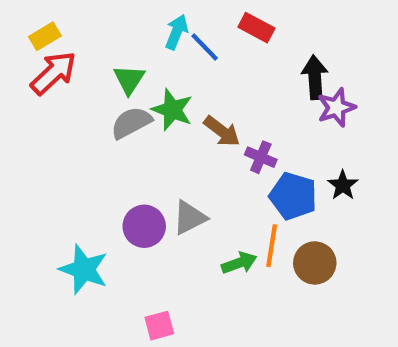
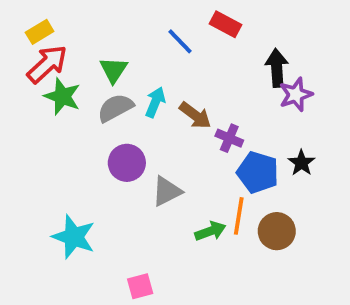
cyan arrow: (177, 32) -> (155, 102), moved
green star: (172, 110) -> (62, 96), moved
purple circle: (144, 226) -> (127, 163), moved

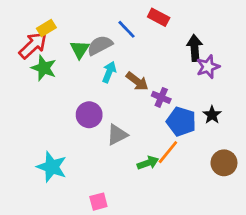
yellow rectangle: (40, 32) -> (46, 28), moved
gray semicircle: (115, 108) -> (100, 45), moved
orange line: (239, 216) -> (168, 152), turned 30
brown circle: (277, 231) -> (224, 163), moved

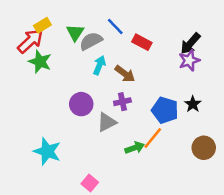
red rectangle: (159, 17) -> (142, 42), moved
black arrow: (195, 48) -> (190, 43), moved, turned -135
green triangle: (80, 49) -> (75, 33), moved
purple cross: (161, 97) -> (122, 102), moved, turned -35
pink square: (98, 202) -> (90, 183), turned -35

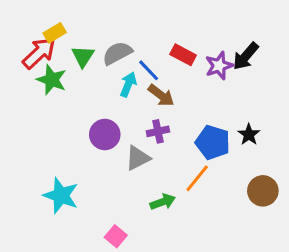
blue line: (115, 26) -> (149, 70), moved
green triangle: (75, 33) -> (83, 56), moved
purple star: (189, 60) -> (219, 66), moved
green arrow: (135, 148) -> (163, 202), moved

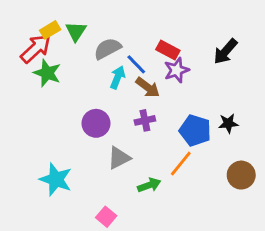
green triangle: (83, 56) -> (76, 31), moved
purple star: (219, 66) -> (177, 70), moved
black star: (249, 135) -> (228, 123), turned 30
gray triangle: (138, 158) -> (119, 158), moved

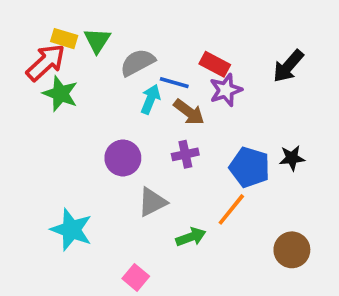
yellow rectangle: (50, 30) -> (64, 39), turned 48
blue line: (136, 64) -> (174, 83), turned -30
brown circle: (241, 175) -> (292, 250), moved

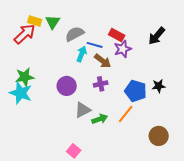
green star: (60, 94) -> (25, 77), moved, turned -30
cyan star: (71, 230) -> (21, 93), moved
green arrow: (191, 237) -> (100, 119), moved

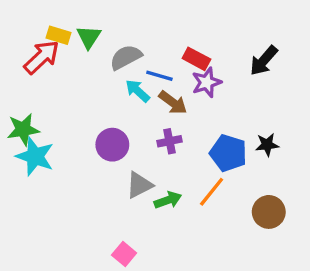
cyan arrow: (82, 54) -> (138, 91), turned -70
green star: (25, 77) -> (23, 130), moved
brown circle: (159, 136) -> (269, 212), moved

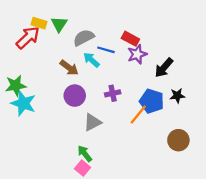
black arrow: (264, 61) -> (164, 68), moved
brown arrow: (173, 103) -> (69, 68), moved
orange line: (212, 192) -> (138, 115), moved
green arrow: (168, 200) -> (85, 154), moved, turned -108

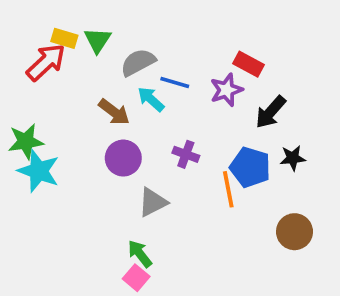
red rectangle: (130, 39) -> (248, 64), moved
purple cross: (113, 93) -> (186, 154), turned 32
orange line: (138, 115) -> (228, 189), turned -50

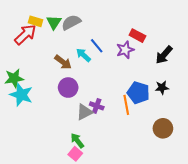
gray semicircle: (138, 62) -> (71, 22), moved
blue line: (175, 83) -> (97, 46), turned 35
black arrow: (271, 112) -> (164, 55), moved
purple cross: (186, 154) -> (97, 106), moved

